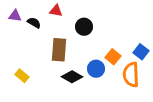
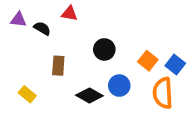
black circle: (84, 27) -> (104, 49), moved
brown rectangle: (59, 50) -> (58, 66), moved, size x0.7
orange square: (113, 57) -> (148, 61), moved

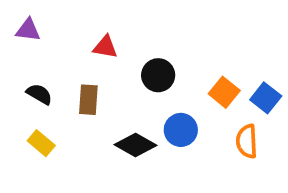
red triangle: (70, 13) -> (105, 47), moved
black semicircle: (42, 28) -> (39, 94), moved
orange semicircle: (163, 93) -> (247, 141), size x0.7

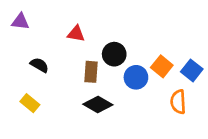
black semicircle: (39, 94) -> (39, 65), moved
brown rectangle: (88, 100) -> (91, 72), moved
blue circle: (181, 130) -> (136, 77), moved

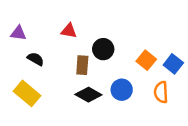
purple triangle: (20, 22) -> (18, 33), moved
blue circle: (136, 77) -> (122, 90), moved
yellow rectangle: (30, 103) -> (27, 93), size x1.5

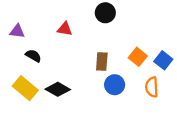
black circle: (103, 49) -> (105, 13), moved
brown rectangle: (82, 65) -> (102, 61), moved
black diamond: (88, 95) -> (58, 89), moved

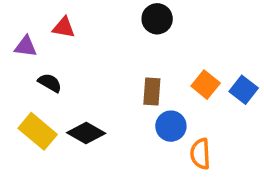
red triangle: (65, 29) -> (64, 27), moved
orange semicircle: (152, 87) -> (200, 154), moved

